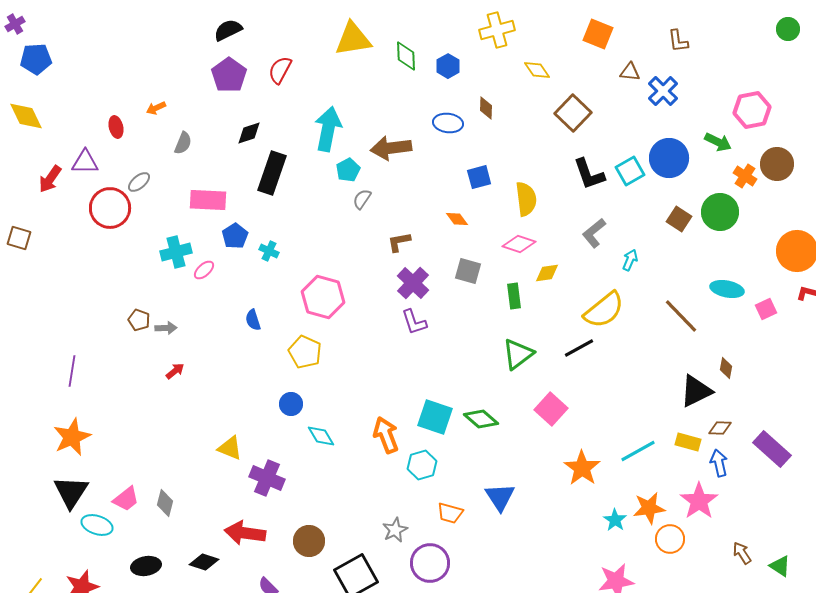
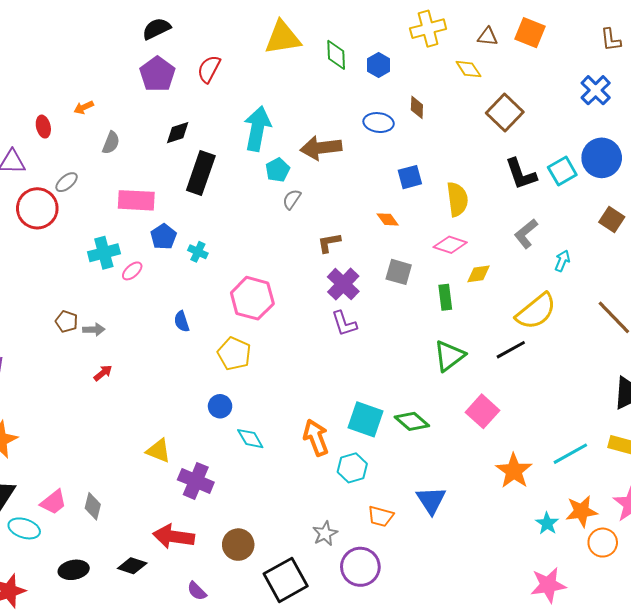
brown triangle: (630, 72) -> (488, 37), moved

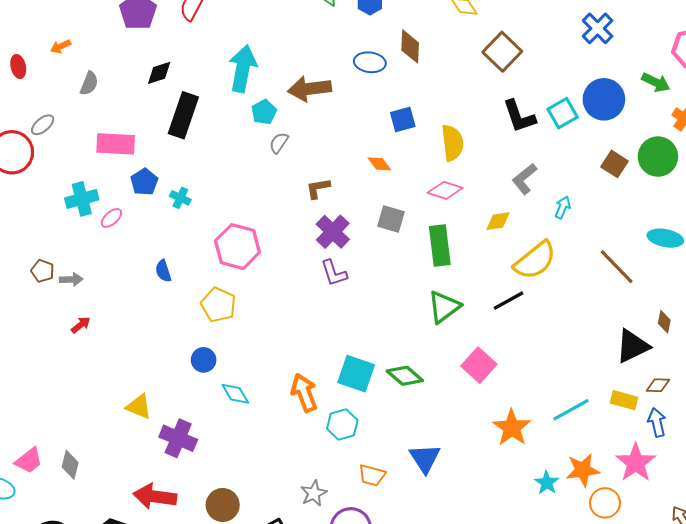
brown diamond: (417, 107) -> (410, 46), size x1.4
yellow diamond: (479, 274) -> (498, 221), moved
green rectangle: (445, 297) -> (440, 245), size x1.5

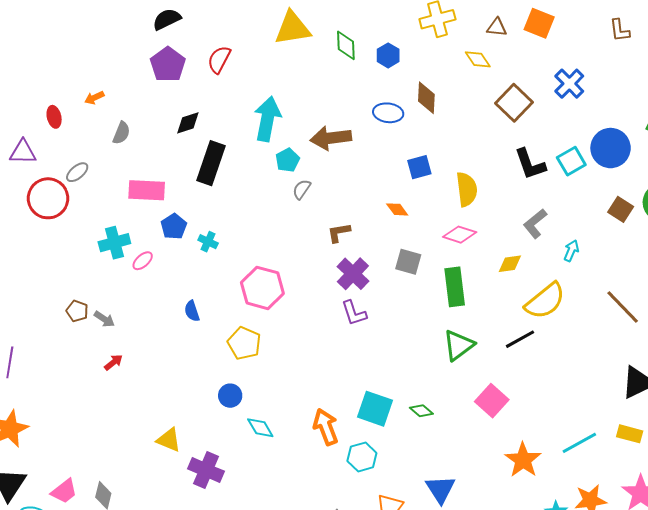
blue cross: (598, 28) -> (569, 84), moved
gray arrow: (71, 279) -> (104, 319), turned 35
green diamond: (405, 376) -> (421, 411), size x0.7

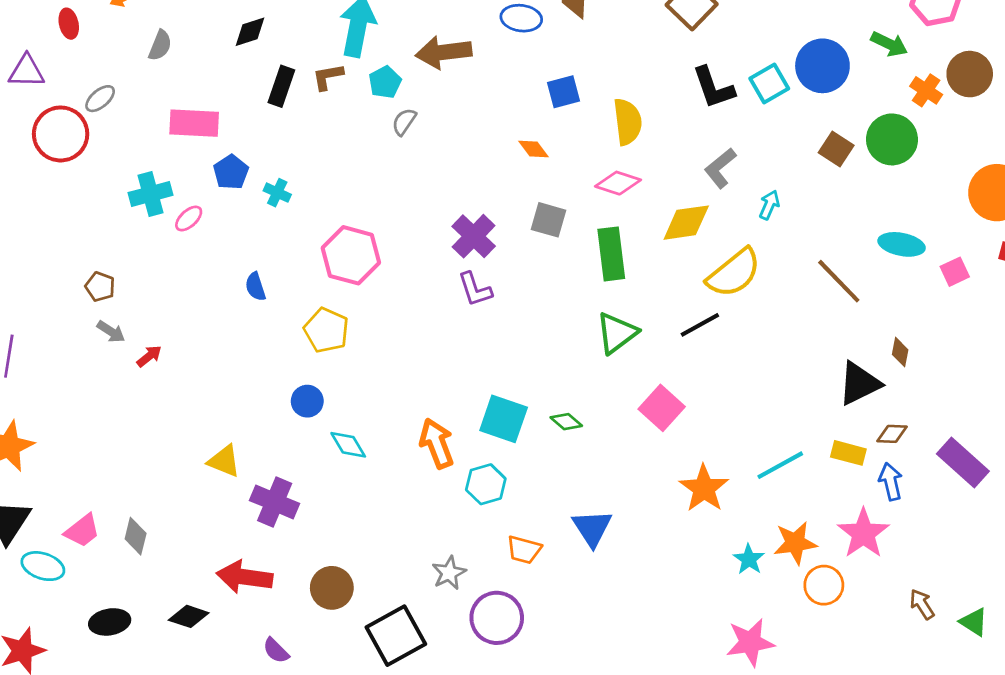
black rectangle: (211, 163) -> (281, 86), size x0.7
brown L-shape: (339, 233) -> (328, 77), moved
yellow diamond: (510, 264) -> (686, 223), size x1.5
gray arrow: (104, 319) -> (111, 332), moved

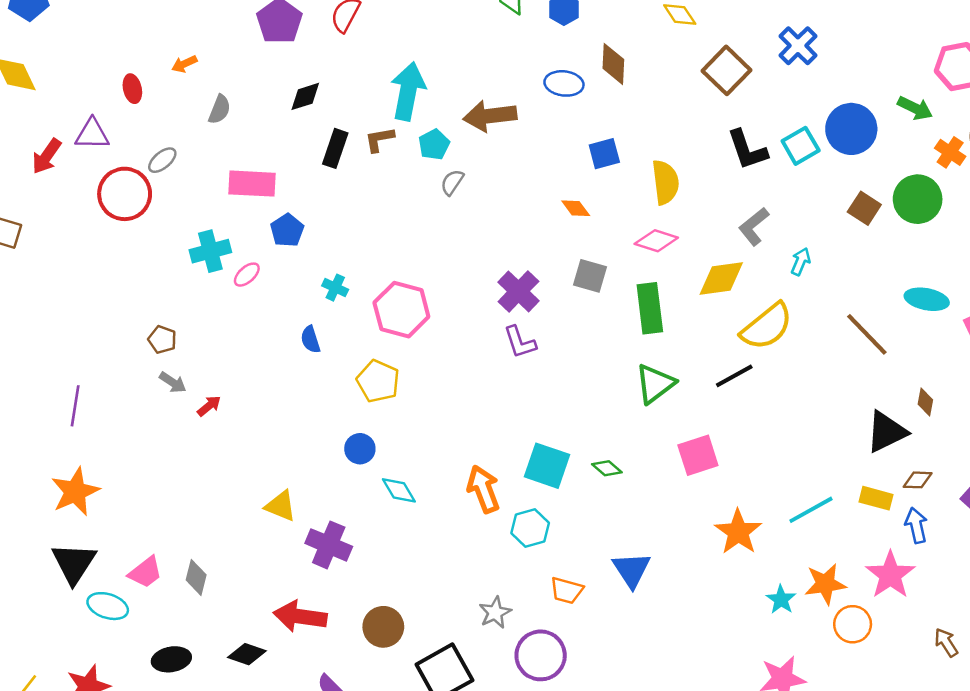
cyan cross: (277, 193) -> (335, 288), moved
pink square: (662, 408) -> (698, 455), turned 30

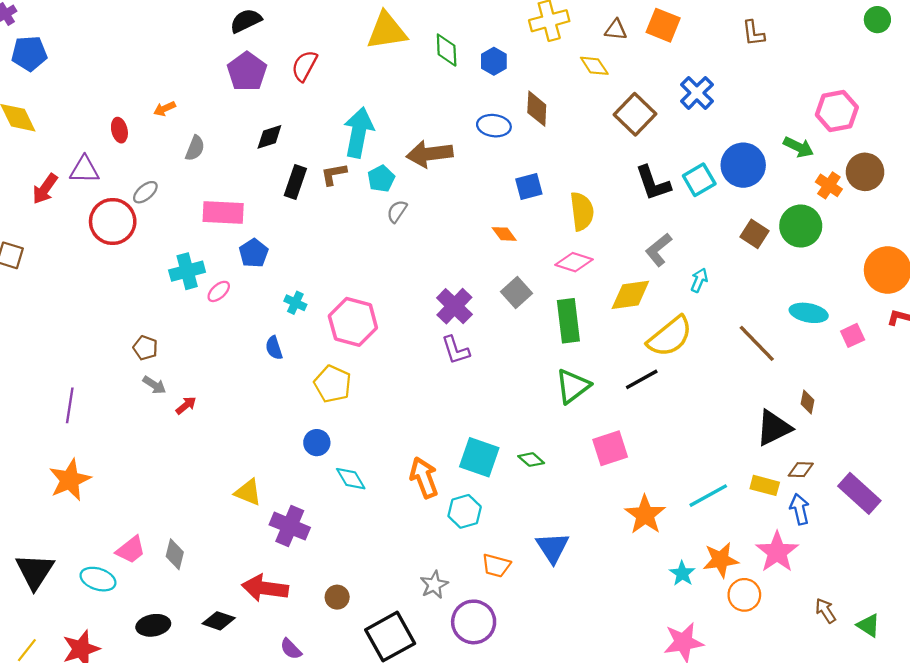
gray square: (590, 276) -> (516, 293), turned 32
black triangle: (74, 563) -> (35, 571), moved
brown circle: (383, 627) -> (337, 597), size x0.7

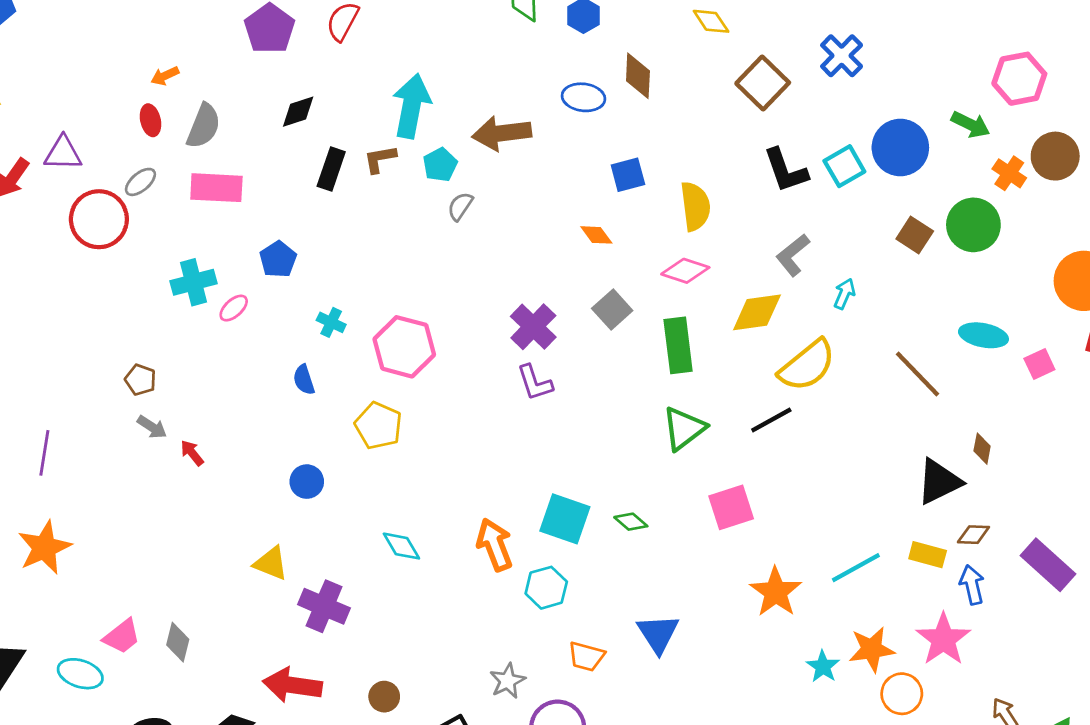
red ellipse: (119, 130) -> (151, 120), moved
gray semicircle: (195, 148) -> (204, 126), size x1.4
pink rectangle: (223, 212) -> (216, 188), moved
red arrow: (186, 405) -> (192, 453), turned -90
blue circle: (317, 443) -> (307, 482), moved

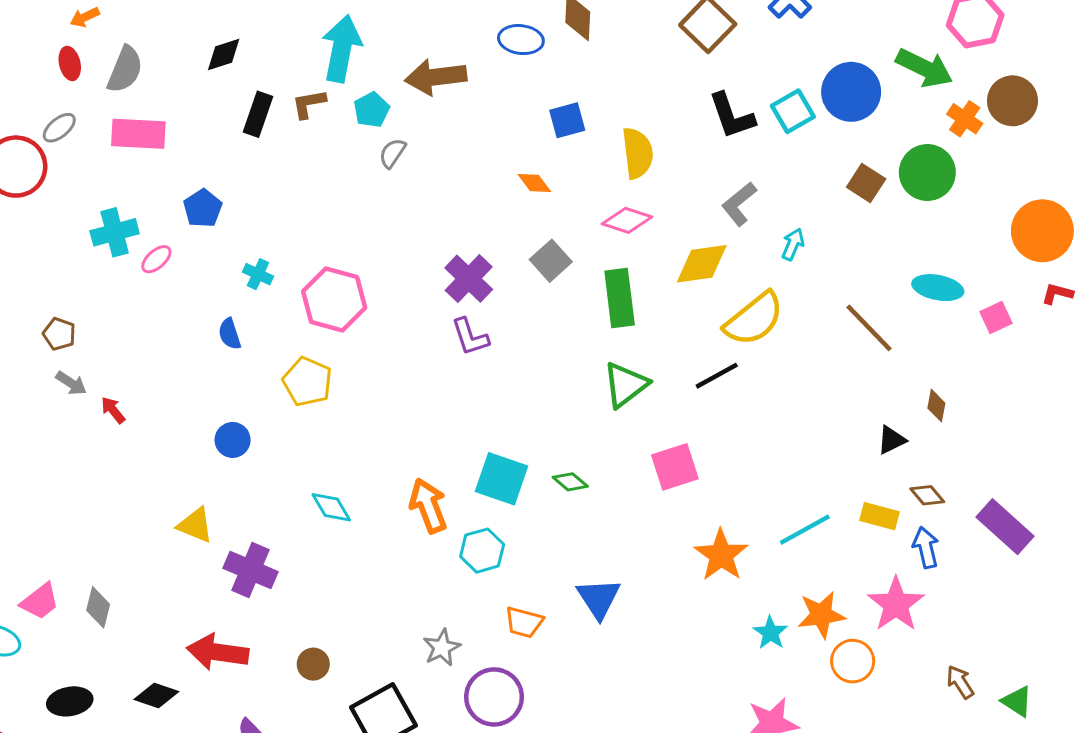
green arrow: (971, 125) -> (924, 68), size x1.4
black triangle: (939, 482) -> (891, 440), size x0.6
brown diamond: (973, 535) -> (927, 495), turned 48

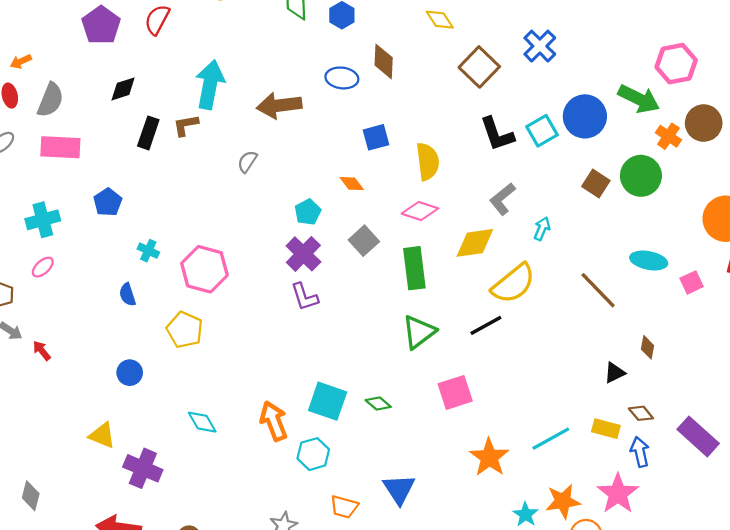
cyan pentagon: (372, 110) -> (308, 212), moved
pink ellipse: (156, 259) -> (43, 267), moved

